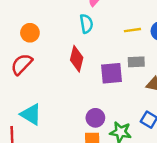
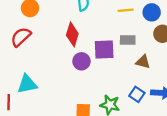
cyan triangle: (31, 114) -> (27, 84), turned -45
purple circle: (95, 118) -> (81, 61), moved

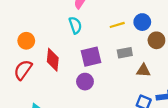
red diamond: (72, 34) -> (53, 60), moved
purple square: (104, 50) -> (91, 57), moved

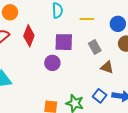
yellow line: (117, 25) -> (87, 19), moved
gray rectangle: (125, 53) -> (95, 47), turned 56

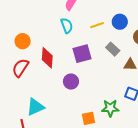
blue circle: (118, 24) -> (120, 22), moved
purple circle: (52, 63) -> (71, 82), moved

